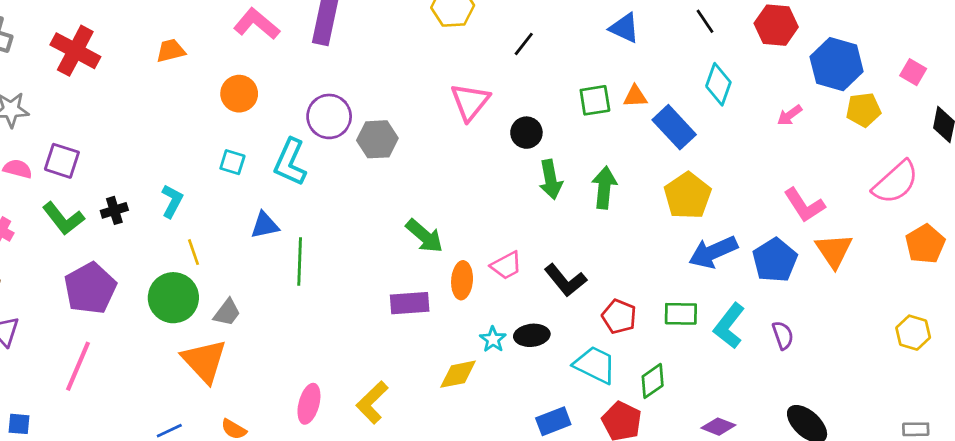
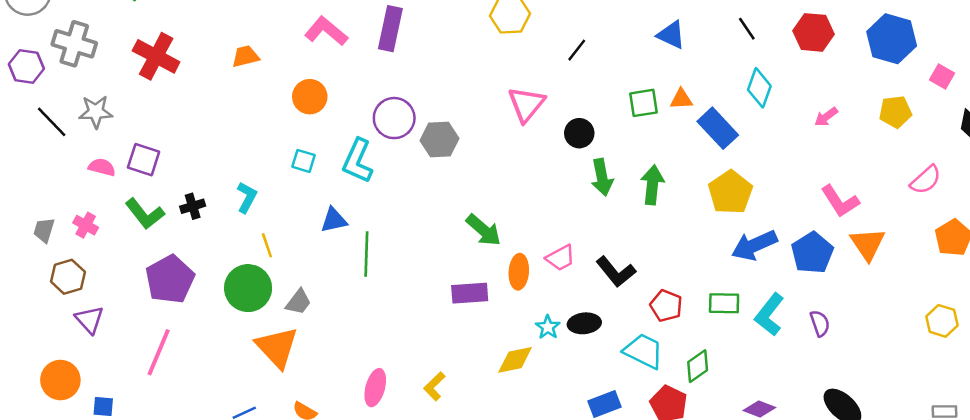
blue hexagon: (837, 64) -> (892, 39), moved
pink semicircle: (896, 182) -> (926, 180), size x0.7
yellow L-shape: (372, 402) -> (434, 386), size x0.7

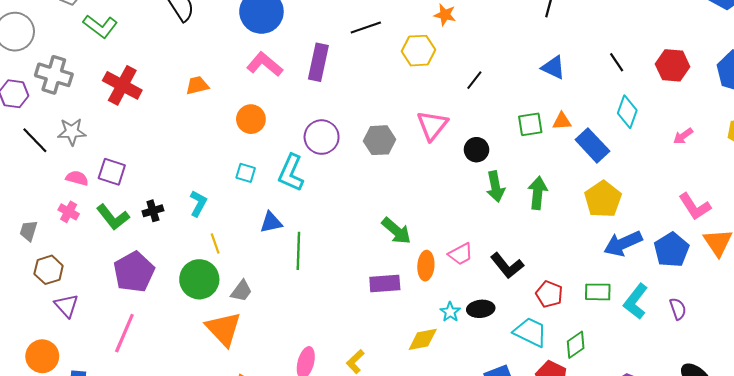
gray hexagon: (439, 139) -> (380, 140), moved
pink cross: (86, 225) -> (69, 212), moved

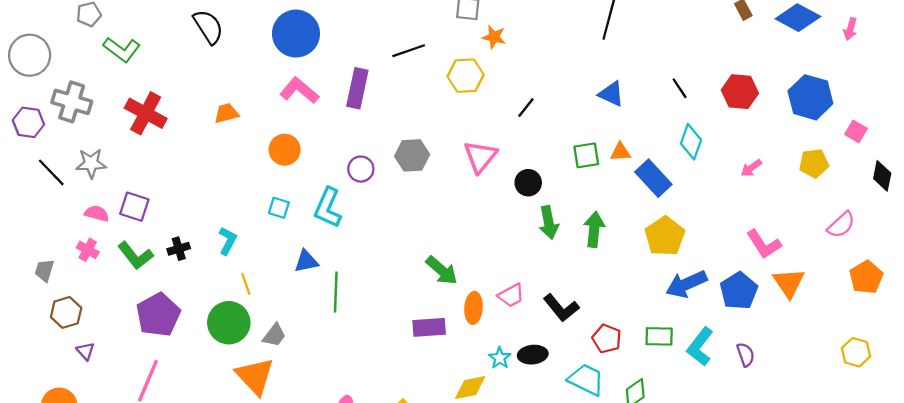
purple circle: (322, 137) -> (361, 169), size x0.7
gray hexagon: (380, 140) -> (412, 155), moved
purple triangle: (66, 306) -> (85, 351), size x0.7

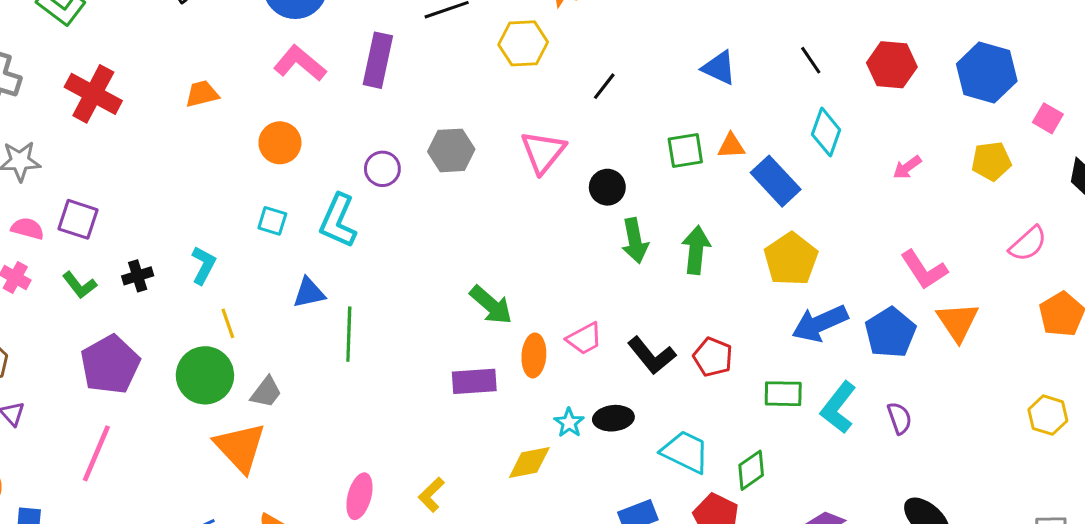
green L-shape: (135, 256) -> (80, 285), size x0.7
red pentagon: (607, 339) -> (713, 357), moved

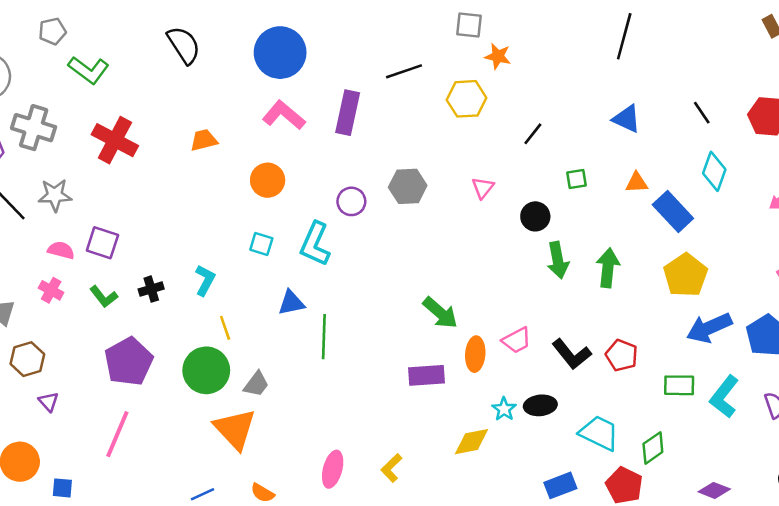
green square: (685, 150) -> (577, 179), moved, size x0.7
pink triangle: (543, 152) -> (483, 188), size x0.6

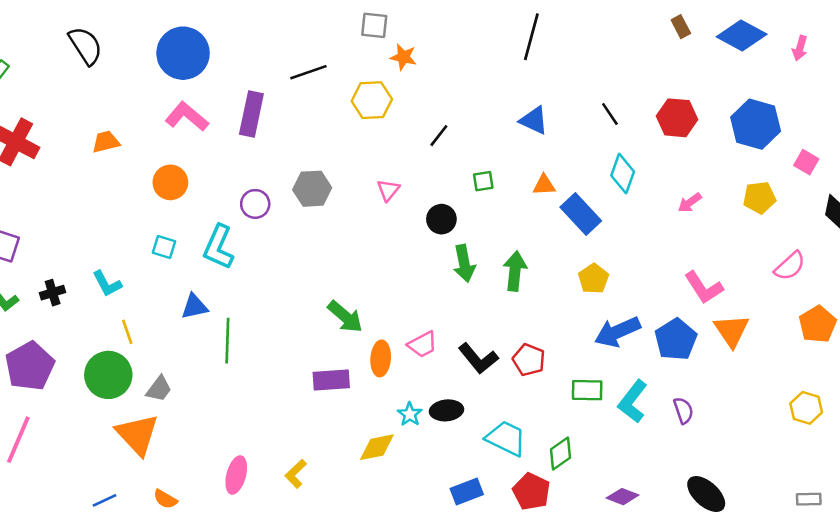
yellow pentagon: (685, 275) -> (593, 279), size x0.7
cyan L-shape: (205, 280) -> (107, 284), turned 124

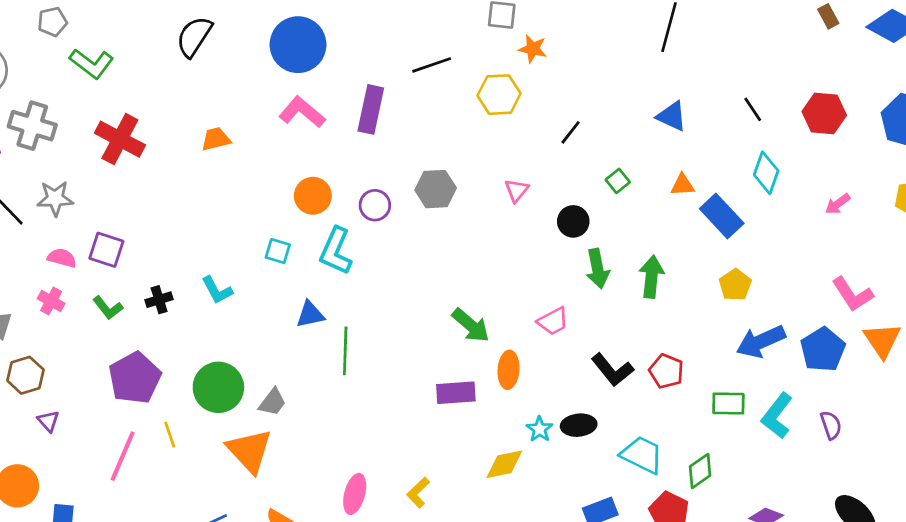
black semicircle: (85, 46) -> (194, 37), turned -114
green square: (483, 181) -> (618, 181), turned -30
orange circle: (170, 182) -> (313, 196), moved
yellow line: (127, 332) -> (170, 435), moved
pink trapezoid: (422, 345) -> (553, 321), moved

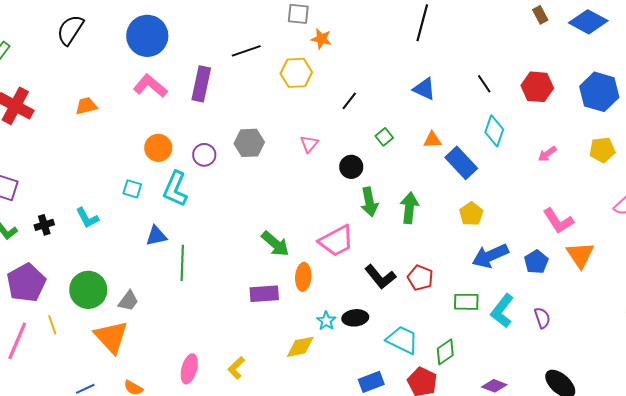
pink trapezoid: (553, 321) -> (336, 241), size x1.5
blue pentagon: (823, 350) -> (536, 262), size x0.7

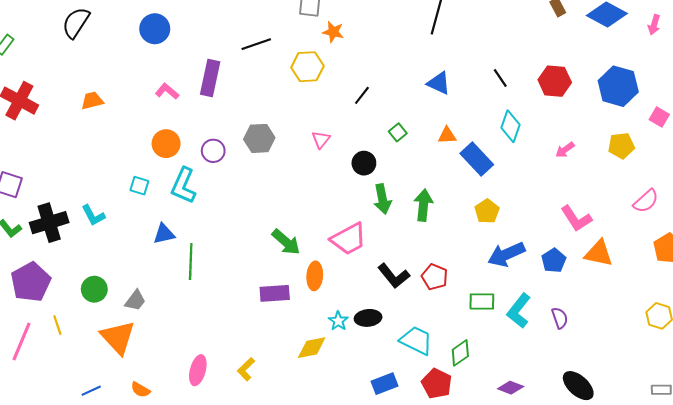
blue circle: (147, 36) -> (155, 29), size x0.7
pink L-shape: (150, 86) -> (167, 91), moved, size x0.7
black cross: (44, 225) -> (49, 223), size x1.8
orange triangle: (580, 255) -> (599, 253), turned -44
green circle: (88, 290) -> (94, 289), size x0.7

